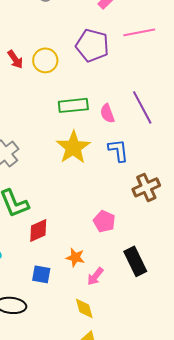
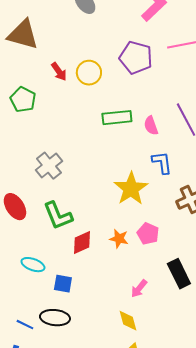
yellow star: (73, 147) -> (131, 189), moved
orange star: (75, 257) -> (119, 239), moved
blue square: (41, 274) -> (63, 284), moved

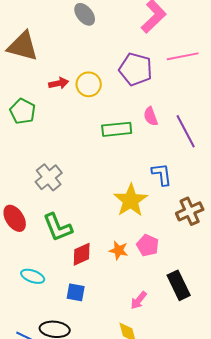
red arrow: (59, 72) -> (59, 83), turned -66
pink semicircle: (151, 126) -> (151, 116), moved
blue square: (63, 284) -> (76, 292), moved

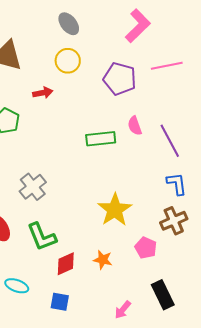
yellow circle: (89, 84) -> (68, 61), moved
blue L-shape: (162, 174) -> (177, 184), moved
pink pentagon: (148, 245) -> (146, 248), moved

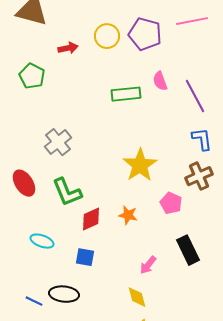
yellow circle: (68, 61) -> (107, 36), moved

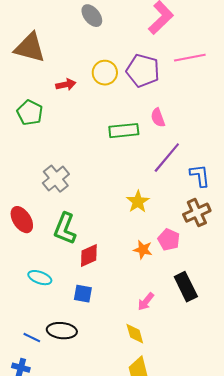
purple line: (195, 96) -> (167, 158), moved, turned 68
yellow star: (140, 165) -> (138, 202), size x0.7
green L-shape: (67, 192) -> (65, 229), turned 44
orange star: (128, 215) -> (143, 250), moved

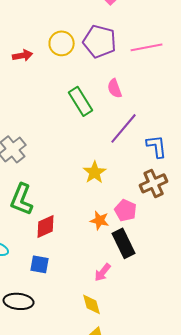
pink line: (190, 58) -> (147, 47), moved
green rectangle: (124, 131) -> (81, 101), turned 64
black rectangle: (186, 287) -> (124, 243), moved

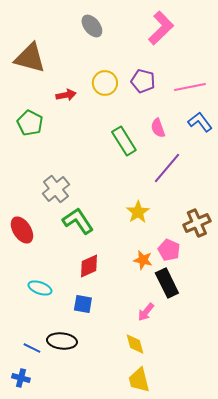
purple pentagon: (100, 41) -> (143, 81), size x0.7
blue L-shape: (157, 146) -> (200, 122), moved, turned -30
green L-shape: (22, 199) -> (78, 221), moved, turned 124

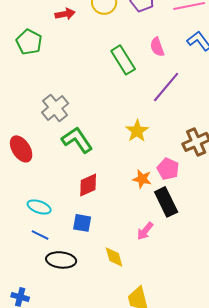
yellow diamond: (135, 344) -> (114, 257), moved
blue line: (32, 348) -> (40, 235), moved

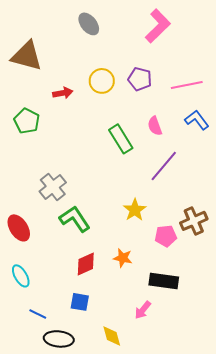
pink pentagon: (168, 169) -> (166, 236), moved, turned -30
orange star: (142, 179) -> (123, 258), moved
black rectangle: (166, 202) -> (164, 281), turned -56
cyan ellipse: (39, 207) -> (21, 276), moved, turned 40

